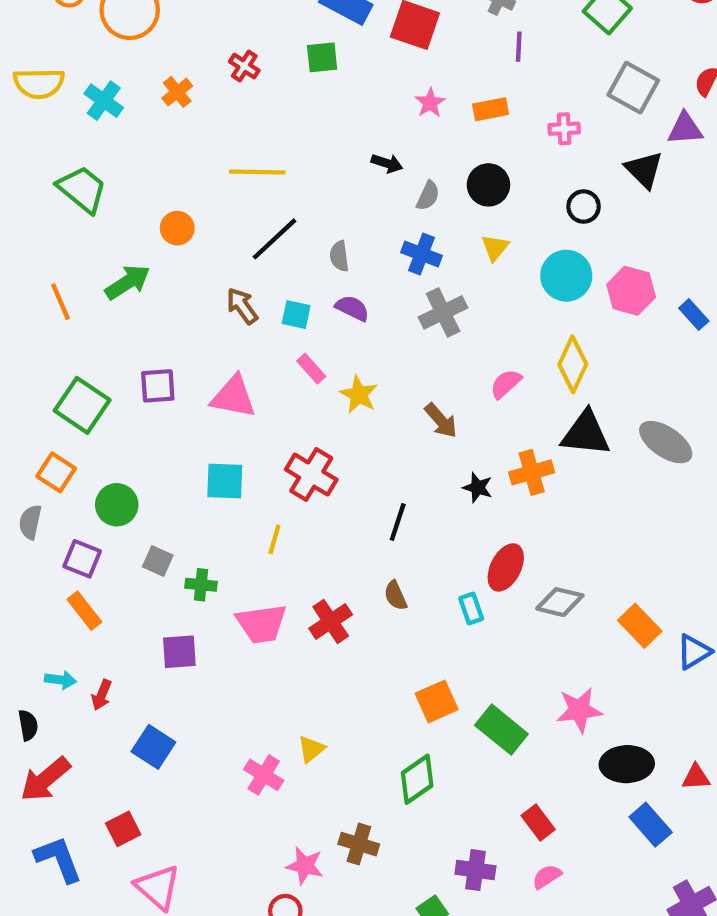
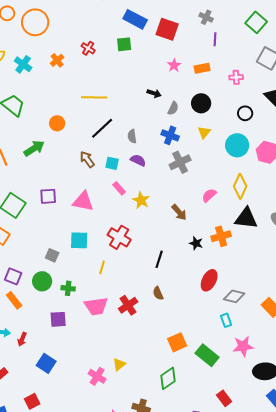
green circle: (117, 505) -> (42, 281), moved
gray square: (158, 561) -> (52, 255), moved
cyan rectangle: (471, 609) -> (226, 320), moved

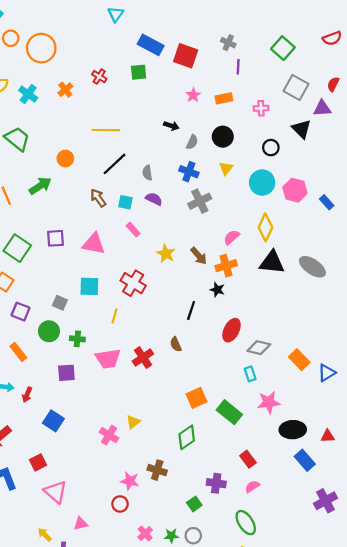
yellow star: (141, 200) -> (166, 254), moved
orange cross: (221, 236) -> (226, 266), moved
black line: (159, 259) -> (191, 310), moved
purple square: (13, 276) -> (21, 312), moved

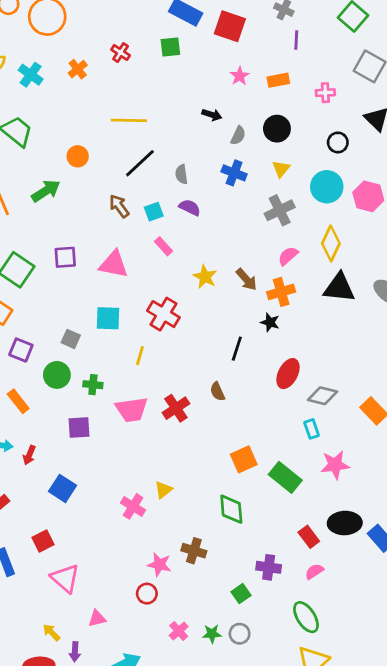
gray cross: (200, 201) -> (280, 210), moved
cyan square: (125, 202) -> (154, 212), turned -32
black ellipse: (293, 430) -> (345, 523), moved
green diamond: (187, 437) -> (231, 509), turned -60

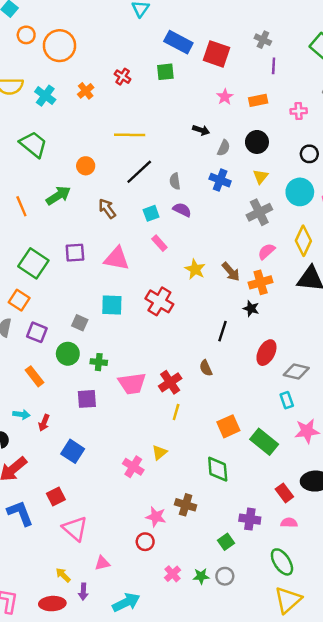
brown arrow: (119, 206) -> (107, 209), moved
yellow line: (140, 356) -> (176, 412), moved
pink semicircle: (314, 571) -> (289, 523), turned 35

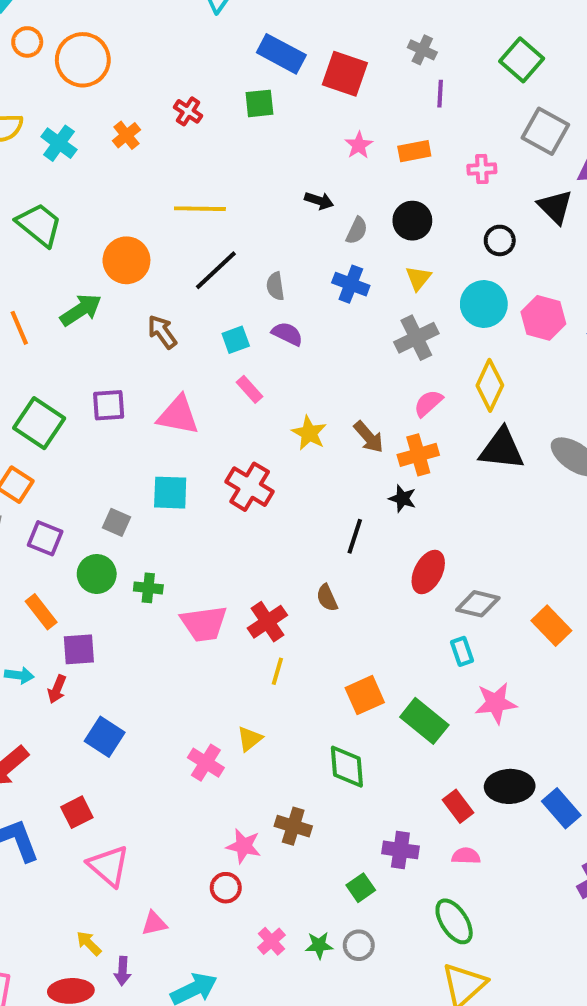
orange circle: (86, 166) -> (126, 260), size x1.5
purple square: (87, 399) -> (79, 649), moved

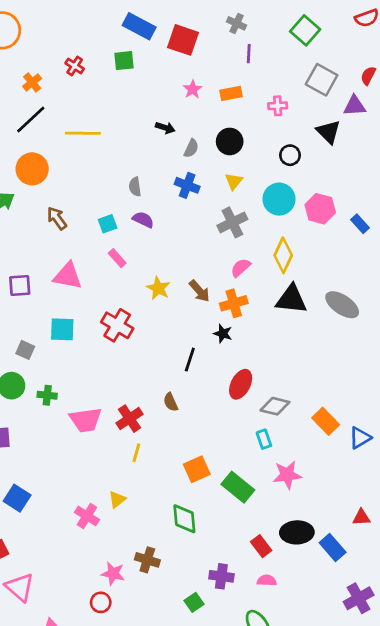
black line: (216, 270) -> (31, 120), moved
purple square: (109, 405) -> (20, 285), moved

